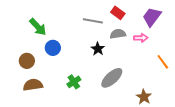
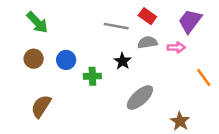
green arrow: (38, 27) -> (37, 22), moved
brown circle: (27, 61) -> (34, 59), moved
green cross: (74, 82) -> (92, 76), moved, turned 32
brown semicircle: (33, 85) -> (41, 106), turned -48

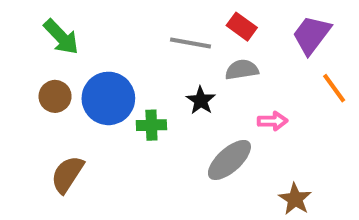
pink arrow: (176, 47) -> (273, 121), moved
blue circle: (66, 60) -> (108, 98), size x1.6
orange line: (204, 77) -> (334, 88), moved

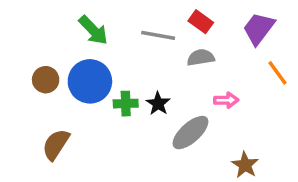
green arrow: (61, 37) -> (93, 30), moved
black star: (201, 100) -> (158, 104), moved

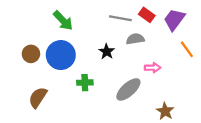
red rectangle: (201, 22) -> (147, 15), moved
gray line: (158, 35) -> (120, 18), moved
green cross: (126, 104) -> (85, 83), moved
black star: (158, 104) -> (107, 52), moved

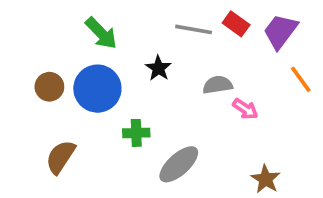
gray semicircle: (135, 39) -> (218, 85), moved
black star: (107, 52) -> (158, 68), moved
pink arrow: (152, 68) -> (245, 109), turned 35
gray ellipse: (128, 89) -> (179, 164), moved

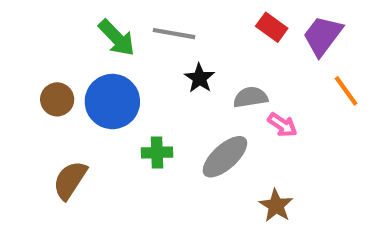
gray line: (194, 29) -> (174, 34), moved
black star: (158, 68) -> (199, 78), moved
gray ellipse: (179, 164) -> (225, 157), moved
brown star: (266, 179) -> (276, 206), moved

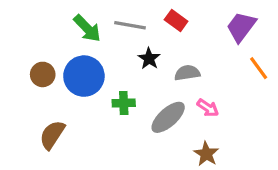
red rectangle: (272, 27) -> (176, 20), moved
pink arrow: (282, 125) -> (208, 108), moved
green cross: (157, 152) -> (124, 103), moved

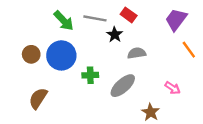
black star: (149, 59) -> (115, 35), moved
pink arrow: (208, 108) -> (173, 88), moved

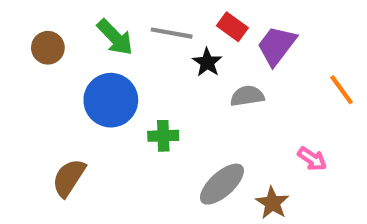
purple trapezoid: (176, 20) -> (277, 46), moved
brown circle: (31, 54) -> (48, 48), moved
gray ellipse: (123, 86) -> (222, 184), moved

